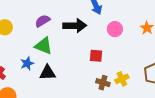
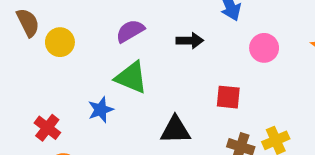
black arrow: (75, 26) -> (190, 41), size x0.6
black triangle: (48, 73) -> (175, 130), moved

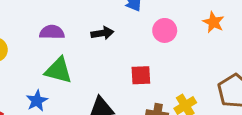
purple semicircle: (130, 31) -> (52, 32), turned 40

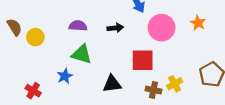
pink circle: (165, 30) -> (162, 28), size x1.5
red square: (141, 75) -> (143, 60), size x1.5

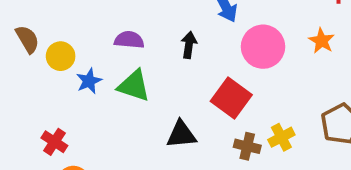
black arrow: (115, 28) -> (189, 45), turned -77
red square: (143, 60) -> (231, 98), turned 35
blue star: (65, 76) -> (89, 81), moved

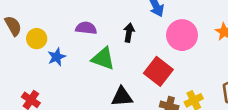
green triangle: (134, 86) -> (103, 58), moved

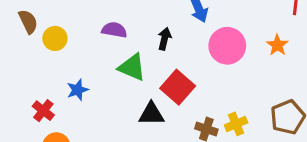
blue star: (57, 57) -> (78, 90), moved
red square: (158, 71) -> (178, 87), moved

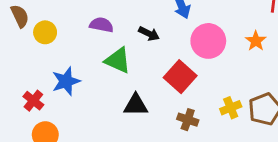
black arrow: (165, 39) -> (149, 34), turned 102
red square: (178, 87) -> (180, 77), moved
blue star: (78, 90) -> (66, 81), size x1.4
yellow cross: (236, 124) -> (231, 108), moved

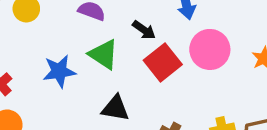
red square: (180, 77) -> (163, 62), moved
blue star: (66, 81) -> (59, 71), moved

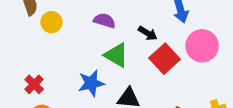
blue star: (59, 71) -> (91, 83), moved

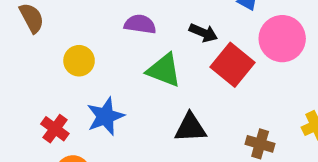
yellow circle: (51, 22) -> (79, 61), moved
blue star: (91, 83) -> (105, 116), moved

